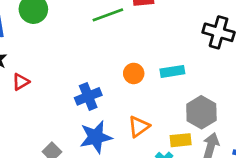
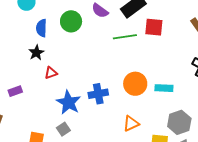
orange circle: (134, 73) -> (135, 84), size x1.5
blue star: (96, 137) -> (69, 102), moved, turned 30

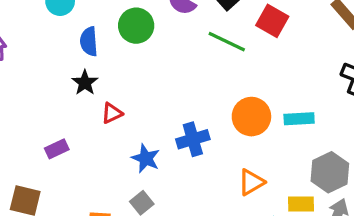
red square: (154, 27) -> (272, 21), turned 30
green line: (125, 37) -> (227, 42), turned 40
blue star: (69, 102) -> (146, 158), size x0.7

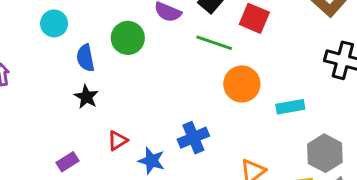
red triangle: (112, 113) -> (117, 141), moved
orange circle: (251, 117) -> (242, 84), moved

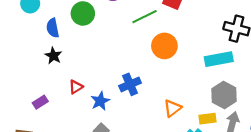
green line: (214, 43) -> (145, 17), turned -45
cyan rectangle: (290, 107) -> (219, 59), moved, size x1.4
blue star: (152, 161) -> (100, 101), turned 30

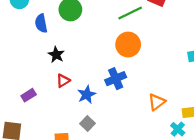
orange circle: (164, 46) -> (128, 45), moved
black star: (53, 56) -> (56, 55), moved

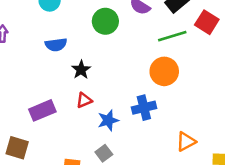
blue semicircle: (41, 23) -> (56, 45), moved, turned -96
purple rectangle: (29, 95) -> (42, 110), size x1.5

